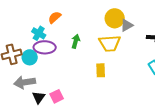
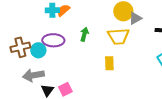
cyan cross: (39, 33) -> (52, 10), moved, turned -32

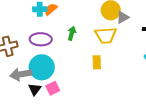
cyan circle: (38, 50) -> (42, 67), moved, size x1.6

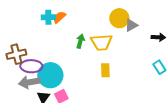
yellow trapezoid: (106, 35) -> (101, 42), moved
purple ellipse: (41, 39) -> (31, 66), moved

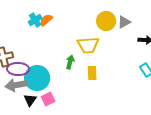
cyan cross: (48, 17) -> (35, 20), turned -32
gray triangle: (131, 25) -> (124, 22), moved
green arrow: (80, 41) -> (70, 62), moved

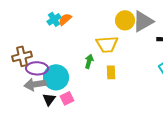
gray triangle: (124, 22) -> (143, 21), size x1.6

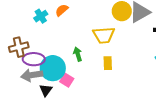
cyan cross: (54, 19) -> (41, 16), moved
green arrow: (89, 61) -> (78, 54), moved, turned -32
pink square: (67, 98) -> (67, 80), moved, turned -32

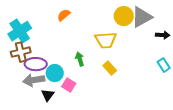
cyan cross: (41, 16) -> (20, 31), moved, size x1.6
yellow rectangle: (108, 63) -> (110, 68), turned -40
cyan circle: (53, 68) -> (55, 73), size x0.7

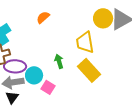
yellow trapezoid: (106, 40) -> (85, 42), turned 85
yellow rectangle: (110, 68) -> (89, 70), size x1.6
black triangle: (48, 95) -> (12, 97), moved

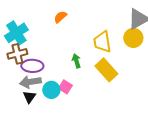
yellow circle: (103, 18) -> (133, 38), moved
cyan circle: (34, 75) -> (51, 90), moved

